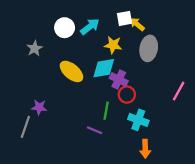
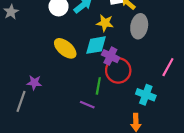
gray star: (35, 48) -> (11, 12), moved
red circle: (127, 95) -> (118, 70), size x1.5
cyan cross: (138, 120) -> (146, 95), moved

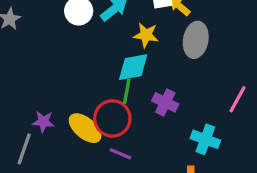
yellow ellipse: (65, 48) -> (85, 128), moved
purple cross: (110, 56) -> (165, 102), moved
red circle: (118, 70) -> (112, 118), moved
green line: (98, 86) -> (127, 91), moved

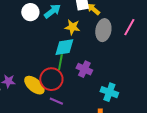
pink line: (237, 99) -> (129, 27), moved

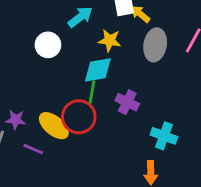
white circle: (30, 12) -> (48, 45), moved
purple line: (56, 101) -> (33, 149), moved

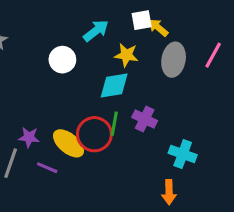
green line: (92, 92) -> (114, 124), moved

